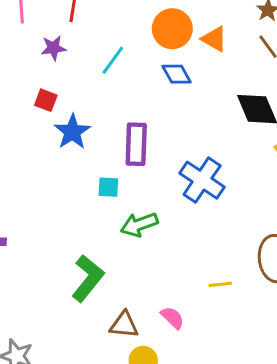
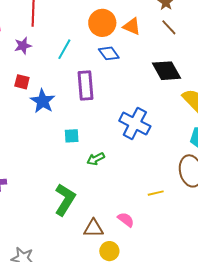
purple rectangle: (136, 144) -> (85, 86), moved
green arrow: (139, 225) -> (96, 159), size x0.7

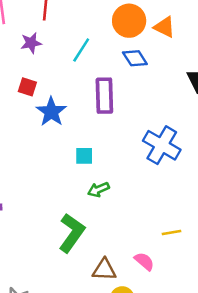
green arrow: (96, 159) -> (98, 190), moved
yellow line: (156, 193) -> (171, 233), moved

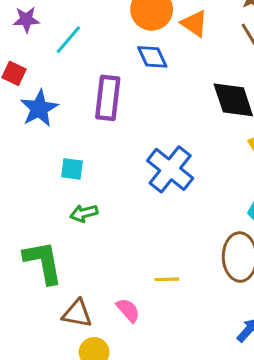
cyan line: (81, 50) -> (68, 40), moved
green L-shape: (72, 233) -> (43, 262), turned -54

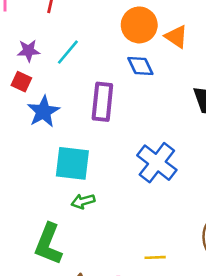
purple star: (26, 20) -> (28, 51), moved
cyan square: (72, 169) -> (72, 163), size x1.8
green L-shape: (43, 262) -> (48, 244), turned -147

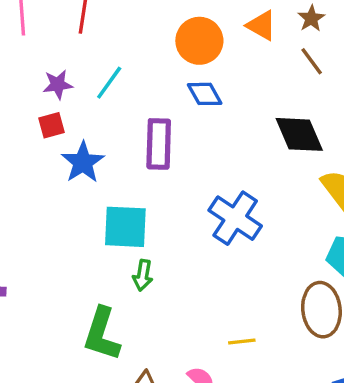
orange triangle: (176, 37) -> (261, 26), moved
red square: (21, 82) -> (51, 125), turned -36
green arrow: (83, 201) -> (143, 275), turned -60

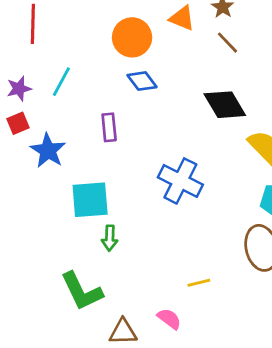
purple rectangle: (159, 144) -> (109, 127), size x0.7
green L-shape: (102, 334) -> (82, 291), turned -36

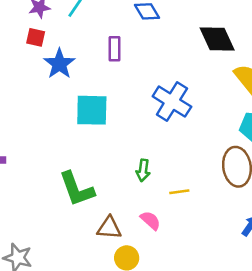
red square: (18, 123) -> (36, 37), turned 30
green arrow: (110, 238) -> (143, 170), moved

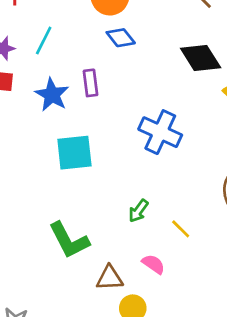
blue star: (59, 64) -> (52, 95), moved
green arrow: (143, 170) -> (138, 211), turned 35
yellow line: (179, 192) -> (181, 229), turned 60

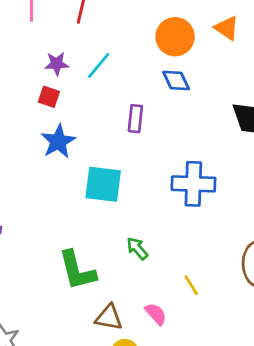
blue star: (52, 95) -> (58, 141), moved
blue cross: (160, 132) -> (193, 184), turned -36
green arrow: (138, 211) -> (137, 248), moved, turned 90

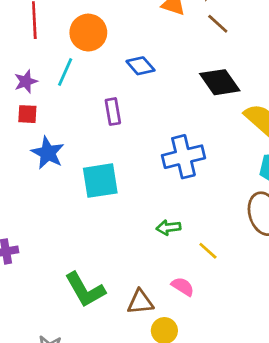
orange circle: (175, 37) -> (88, 33), moved
green arrow: (137, 248) -> (168, 228), moved, turned -40
green L-shape: (77, 270) -> (85, 290), moved

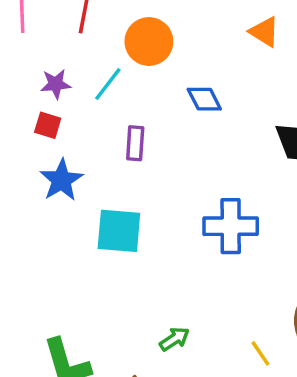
purple rectangle: (113, 112) -> (135, 143), moved
green arrow: (168, 228) -> (174, 339), moved, turned 140
yellow line: (208, 251) -> (260, 353), moved

